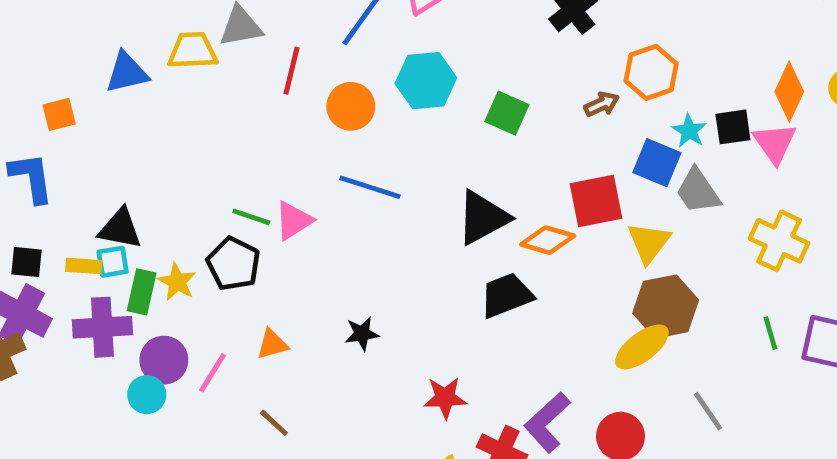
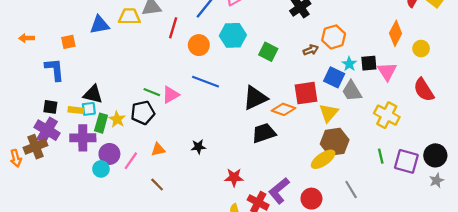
orange diamond: (789, 92) -> (396, 33), moved
black pentagon: (233, 264) -> (143, 113), turned 30

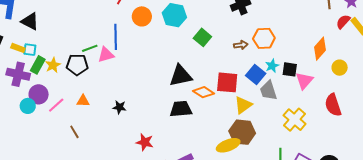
blue line: (205, 82) -> (116, 37), moved, turned 55
green line: (152, 92) -> (90, 48), turned -56
black triangle: (93, 94) -> (30, 21), moved

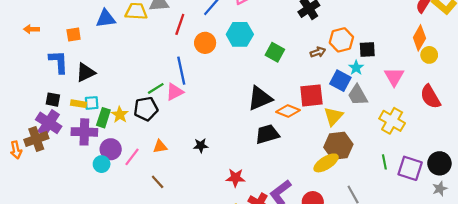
black triangle: (30, 21) -> (86, 72), turned -42
orange diamond: (320, 49) -> (419, 38), moved
black square: (290, 69) -> (367, 49), moved

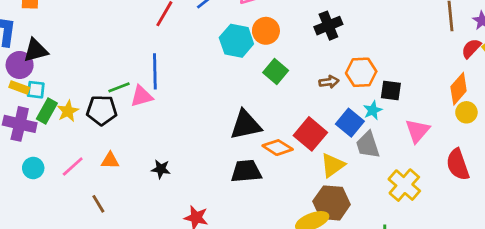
orange circle: (205, 43) -> (266, 31), moved
red square: (311, 95) -> (310, 134), turned 35
purple circle: (111, 149) -> (20, 65), moved

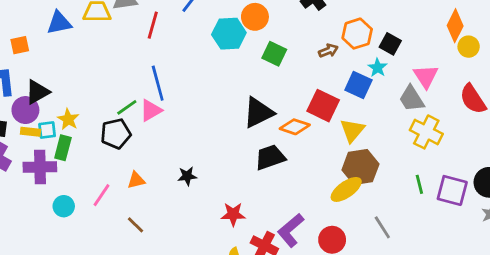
black square: (391, 90) -> (390, 44), turned 35
yellow star: (68, 111) -> (68, 119), moved
gray trapezoid: (368, 145) -> (412, 99), moved

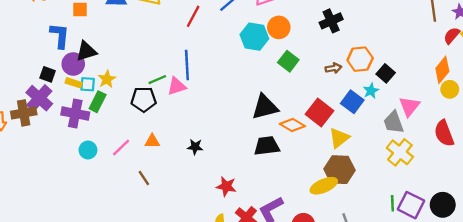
green line: (419, 184) -> (392, 203), moved

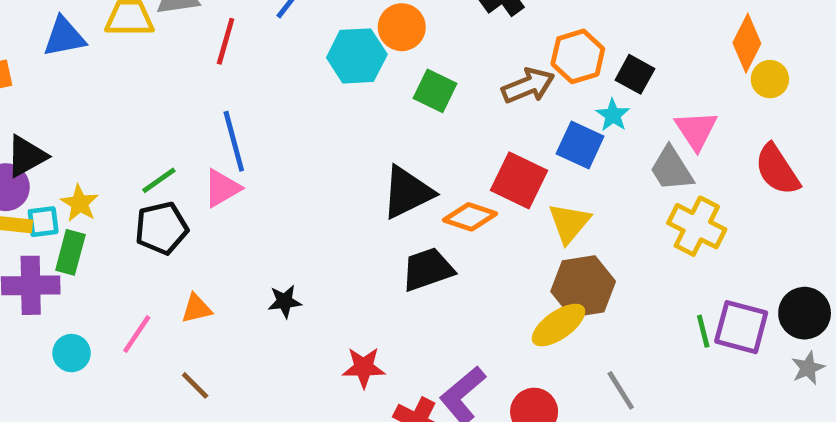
brown arrow: (333, 68) -> (528, 86), size x1.5
green line: (157, 80) -> (159, 180), moved

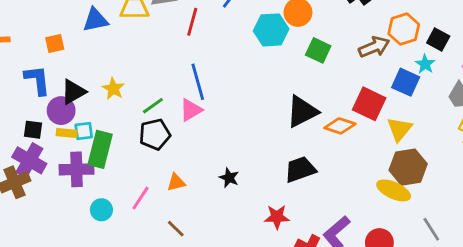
yellow star: (80, 203) -> (113, 89), moved
green rectangle: (70, 252) -> (100, 149), size x1.4
black trapezoid: (428, 269) -> (300, 169), moved
black star: (285, 301) -> (229, 178), turned 30
yellow ellipse: (558, 325) -> (394, 190), turned 60

